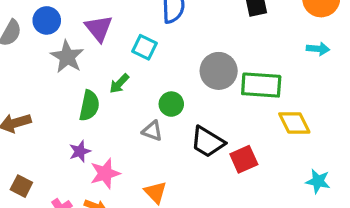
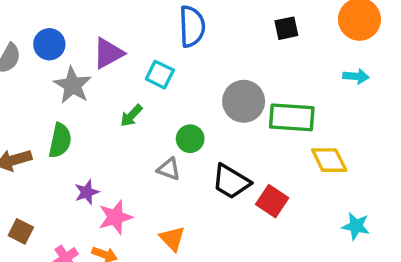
purple triangle: (99, 28) -> (108, 53), turned 40
green semicircle: (89, 106) -> (60, 141), moved
red square: (244, 159) -> (272, 201), turned -32

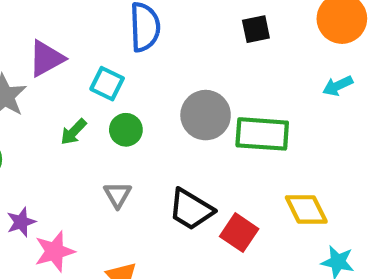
cyan arrow: (356, 76) -> (338, 86), turned 150
green circle: (190, 139) -> (126, 130), moved
yellow diamond: (329, 160) -> (306, 209), moved
gray triangle: (169, 169) -> (118, 195), turned 40

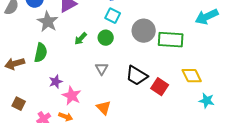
cyan square: (107, 84) -> (113, 16), moved
cyan arrow: (338, 86) -> (207, 17), size x1.6
pink star: (55, 251) -> (72, 96), turned -30

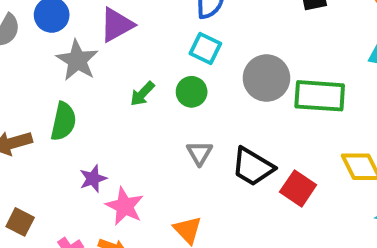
gray triangle: (102, 69) -> (199, 153), moved

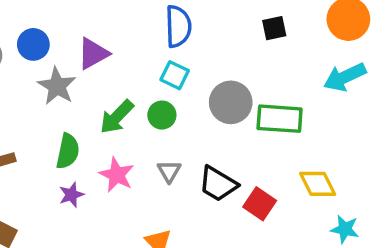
green arrow: (142, 94) -> (117, 117), size x1.5
green semicircle: (63, 121) -> (68, 151), moved
pink star: (125, 206) -> (117, 175), moved

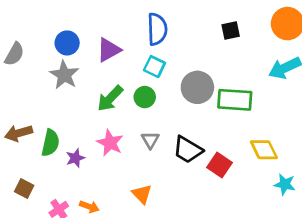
blue circle: (33, 44) -> (67, 43), moved
purple triangle: (93, 53) -> (109, 50), moved
green semicircle: (68, 151) -> (50, 143), moved

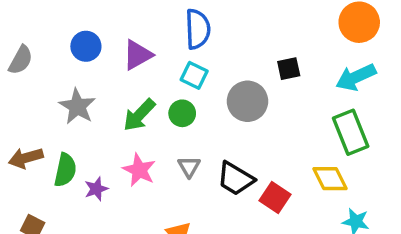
black square: (231, 30) -> (289, 69), moved
gray star: (64, 75) -> (77, 106), moved
green rectangle: (235, 100) -> (351, 132), moved, turned 64

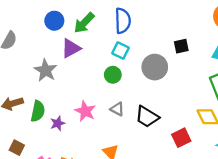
blue circle: (86, 46) -> (54, 21), moved
purple triangle: (137, 55) -> (71, 48), moved
green arrow: (139, 115) -> (84, 23), moved
gray triangle: (189, 167) -> (117, 109), turned -32
red square: (275, 198) -> (181, 138), moved, turned 30

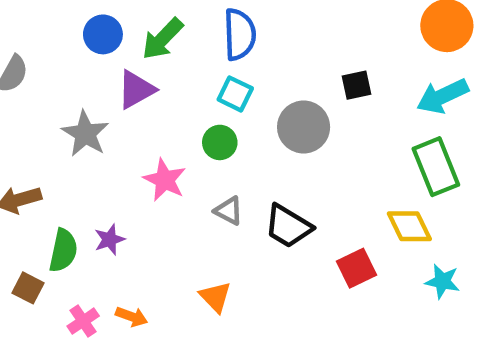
green semicircle: (38, 111) -> (63, 250), moved
pink star: (85, 111) -> (165, 180), moved

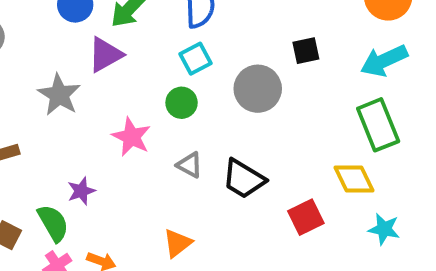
cyan square: (235, 94) -> (196, 59), turned 36
green semicircle: (63, 250) -> (53, 223), moved, turned -42
orange triangle: (215, 297) -> (178, 243), turned 36

